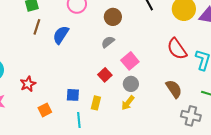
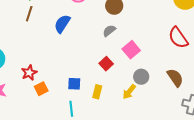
brown line: (37, 27) -> (29, 14), moved
gray circle: (131, 84) -> (141, 77), moved
orange square: (45, 110) -> (41, 89), moved
cyan line: (79, 120) -> (71, 109), moved

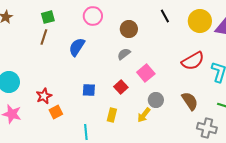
red semicircle: (178, 38) -> (193, 61), turned -85
blue square: (74, 84) -> (89, 90), moved

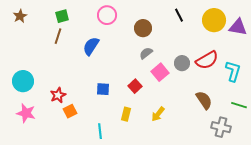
gray semicircle: (124, 54) -> (146, 53), moved
gray circle: (156, 100) -> (182, 63), moved

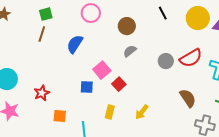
pink square: (160, 72) -> (102, 70), moved
orange square: (70, 111) -> (60, 116), moved, turned 32

